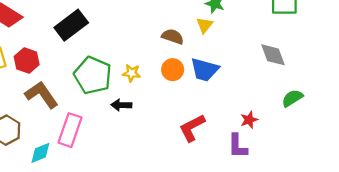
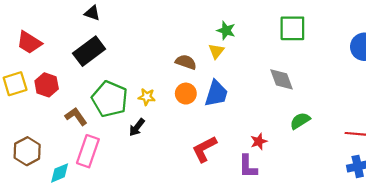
blue trapezoid: (205, 70) -> (216, 94), turned -88
brown L-shape: (41, 95) -> (76, 116), moved, size x0.7
black arrow: (121, 105) -> (137, 127), turned -54

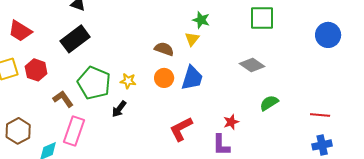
gray diamond: (282, 79) -> (252, 65), turned -35

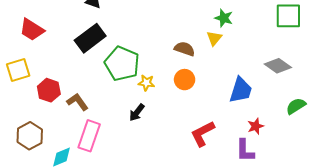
red hexagon: (36, 70) -> (49, 90), moved
blue trapezoid: (192, 78) -> (241, 90), moved
green pentagon: (94, 83) -> (122, 64), moved

